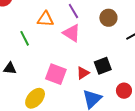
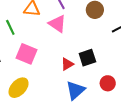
pink square: (56, 74) -> (27, 54), moved

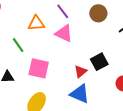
blue triangle: (75, 90) -> (80, 94), moved, turned -45

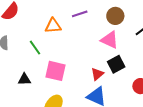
purple line: (63, 11) -> (80, 14), turned -70
pink triangle: (64, 33) -> (110, 40), moved

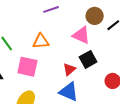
brown circle: (115, 16) -> (95, 16), moved
orange triangle: (53, 26) -> (41, 41), moved

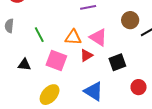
pink triangle: (81, 35) -> (98, 37), moved
red triangle: (69, 69) -> (86, 55), moved

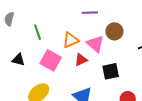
brown circle: (130, 20) -> (114, 31), moved
orange triangle: (73, 37) -> (71, 40), turned -36

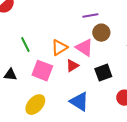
purple line: (90, 13) -> (90, 16), moved

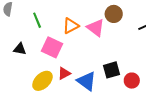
red triangle: (72, 66) -> (64, 73), moved
black square: (103, 73) -> (111, 70), moved

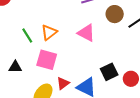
brown circle: (114, 14) -> (115, 14), moved
orange triangle: (71, 26) -> (49, 32), moved

